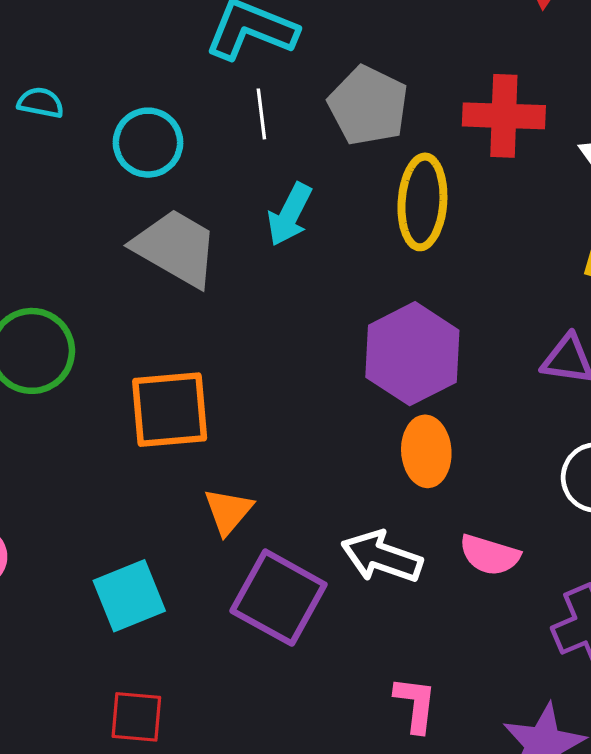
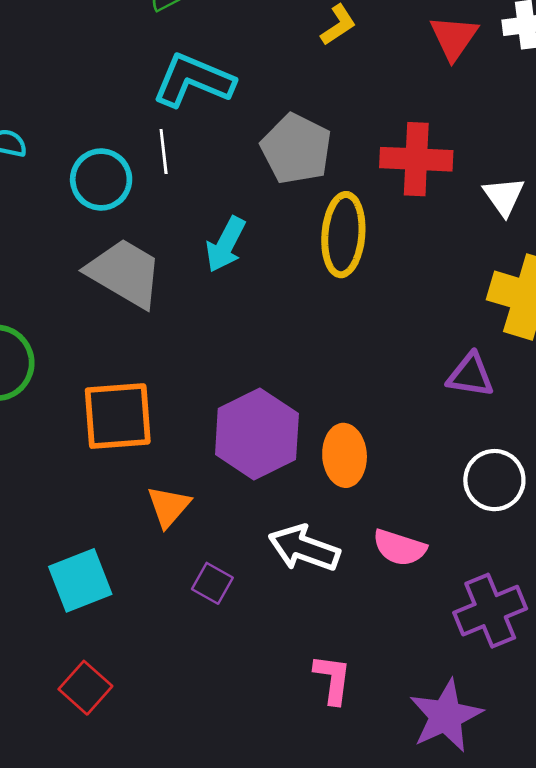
white line: (261, 114) -> (164, 151), moved
purple hexagon: (412, 354) -> (257, 434), moved
purple square: (279, 598) -> (212, 583), size x0.5
red square: (136, 717) -> (85, 688), turned 36

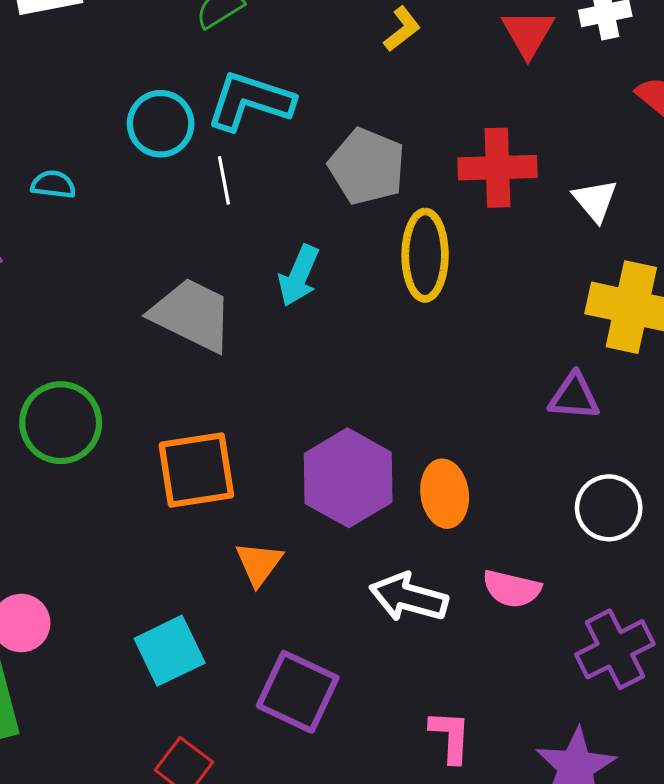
cyan circle: (101, 180) -> (161, 124), moved
purple square: (212, 583) -> (298, 692), moved, size x1.8

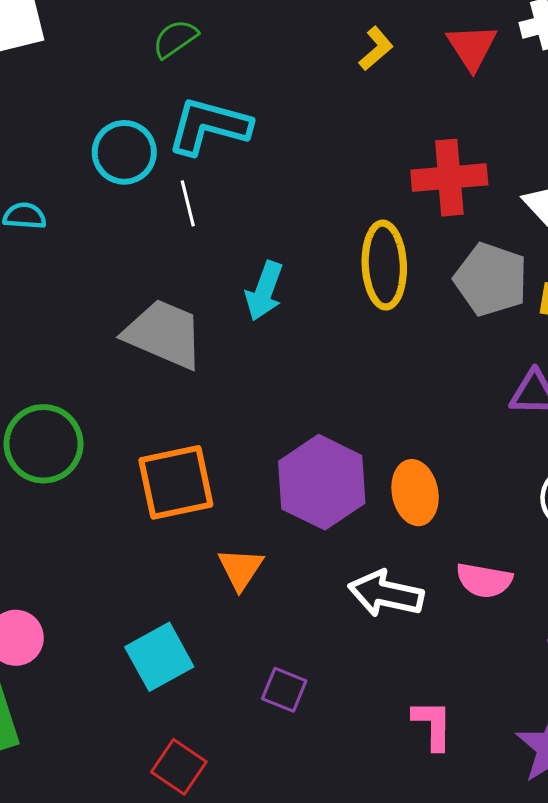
yellow L-shape: (402, 29) -> (376, 49), moved
gray pentagon: (367, 166) -> (491, 279), moved
purple square: (298, 692) -> (284, 690), size x0.6

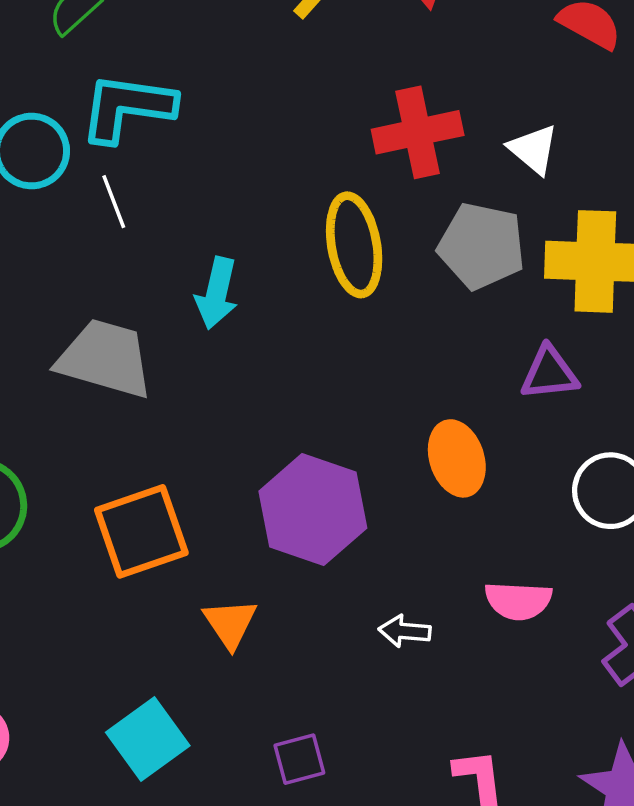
orange ellipse: (415, 493) -> (457, 458), moved
white arrow: (386, 594) -> (405, 631), size x0.6
purple square: (284, 690) -> (299, 759), turned -30

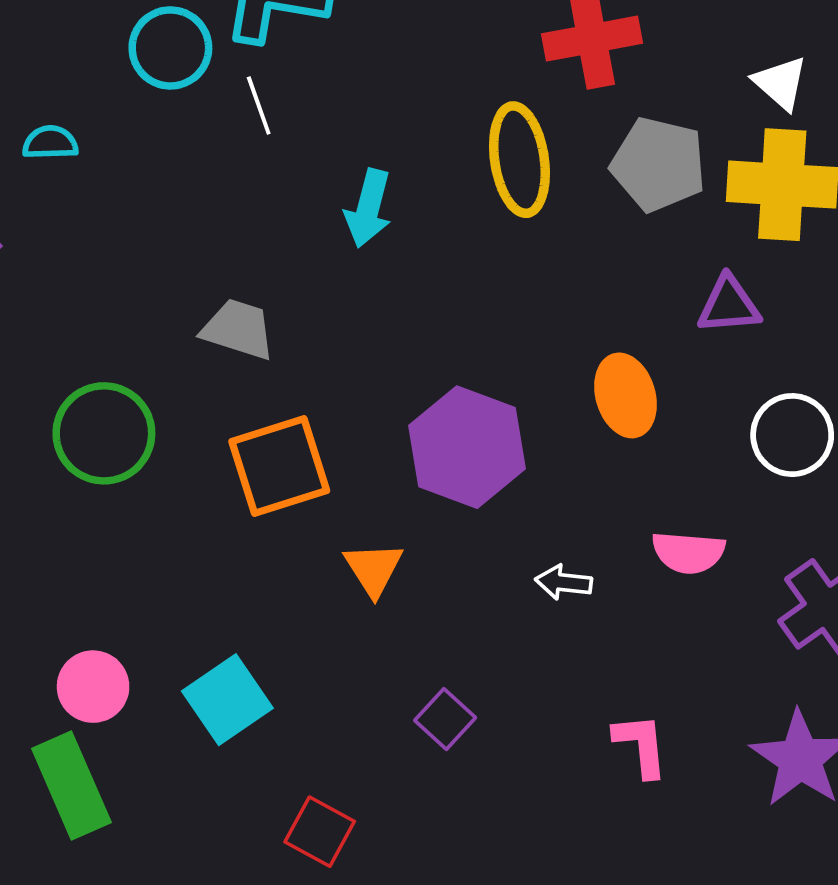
white triangle: (533, 149) -> (780, 83), moved
gray trapezoid: (105, 359) -> (238, 329), moved, size x0.7
cyan square: (148, 739) -> (227, 700), moved
purple square: (299, 759) -> (445, 719), turned -34

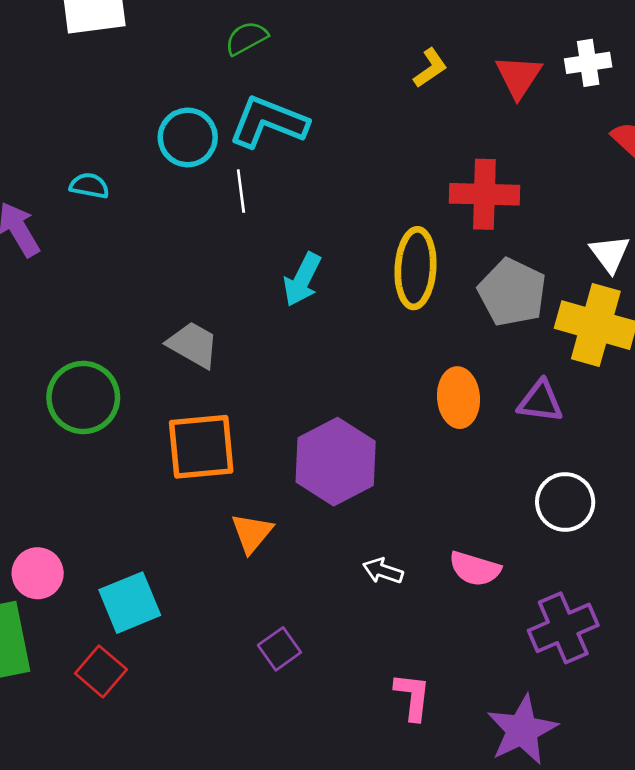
orange ellipse: (625, 395) -> (458, 398), moved
red square: (320, 832) -> (101, 671), moved

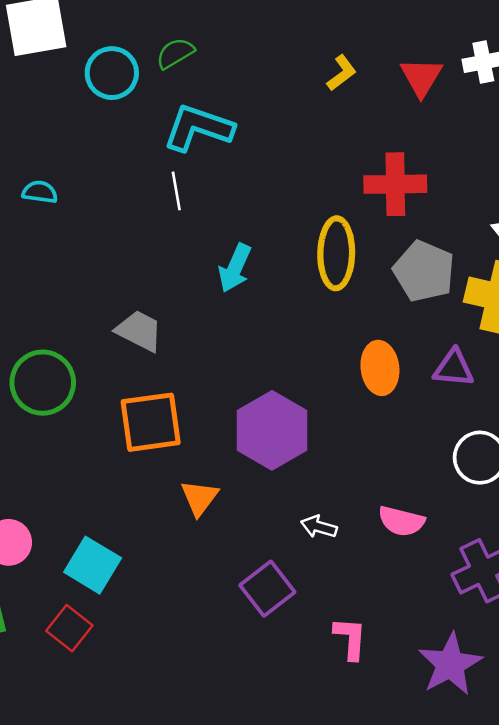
cyan circle: (188, 137) -> (112, 73), moved
cyan square: (130, 603) -> (93, 565), turned -34
purple square: (279, 649) -> (267, 589), moved, size x1.4

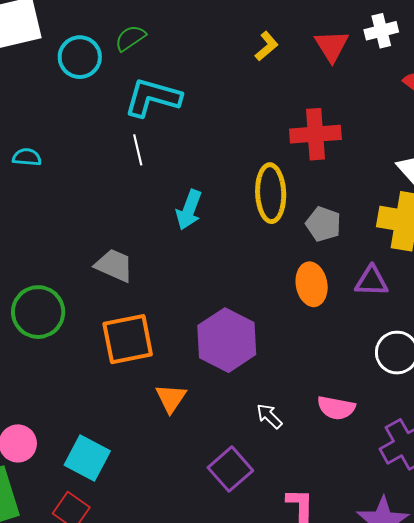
gray pentagon: (424, 271) -> (323, 224), moved, size x0.7
white arrow: (319, 527) -> (269, 416), turned 32

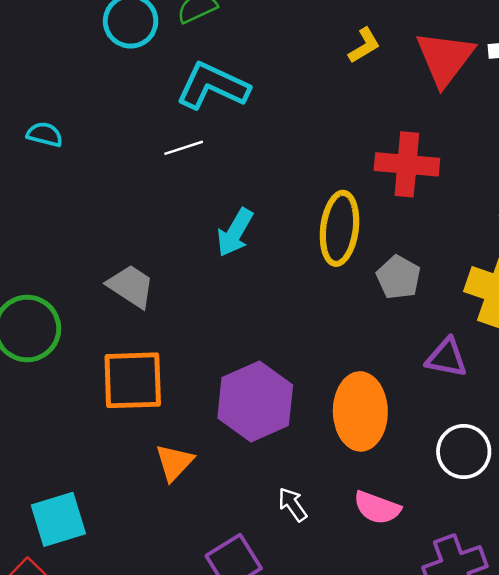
red triangle: (332, 46) -> (445, 58), size x1.4
white line: (138, 150) -> (184, 148), turned 76
orange ellipse: (312, 284) -> (360, 411), moved, size x1.4
cyan square: (87, 458) -> (58, 519), turned 36

